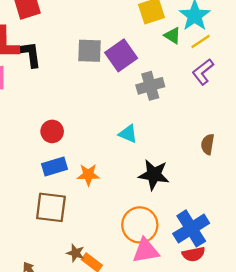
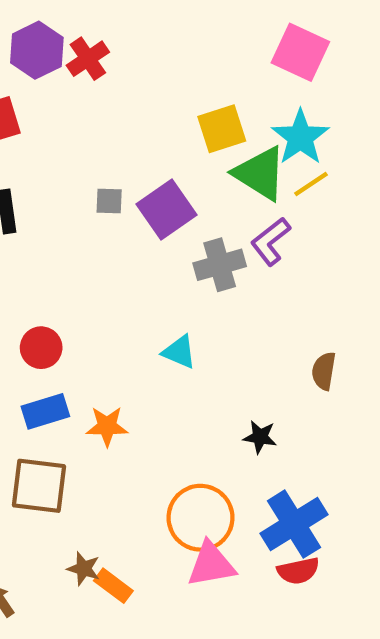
green triangle: (173, 36) -> (260, 173), size x1.8
gray square: (90, 51) -> (109, 201), size x0.6
purple L-shape: (203, 72) -> (271, 241), moved
black star: (154, 175) -> (260, 437), moved, size x0.6

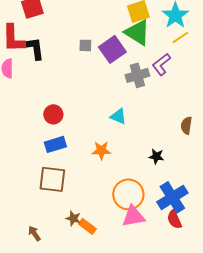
green triangle: (260, 173) -> (137, 32), moved
orange star: (107, 426) -> (101, 150), moved
red semicircle: (298, 571) -> (174, 219), turned 78

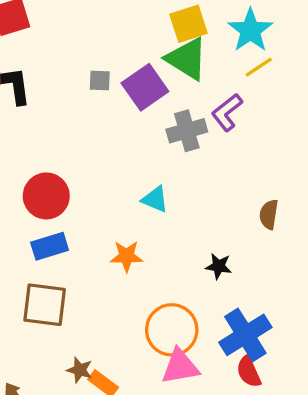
red circle: (53, 114) -> (46, 196), size x1.4

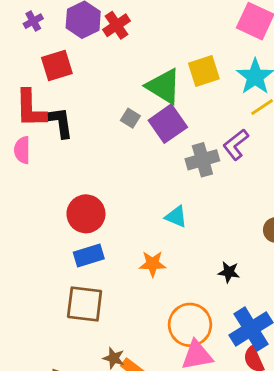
green triangle: (187, 59) -> (164, 86), moved
gray square: (100, 81) -> (130, 118), turned 30

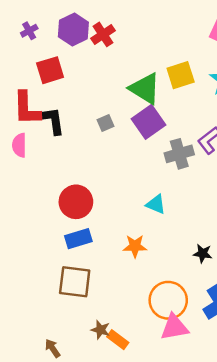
gray square: (130, 118) -> (105, 123), moved, turned 35

